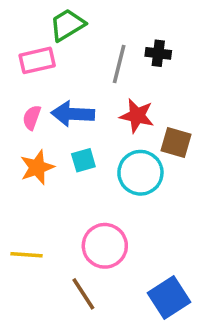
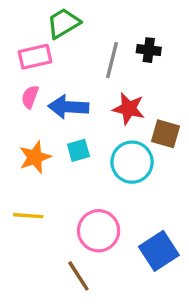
pink semicircle: (32, 117) -> (30, 97), moved
yellow line: (26, 255) -> (28, 216), moved
blue square: (169, 297) -> (159, 251), moved

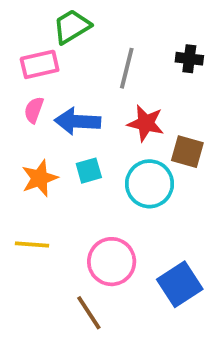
black cross: (149, 50) -> (189, 59), moved

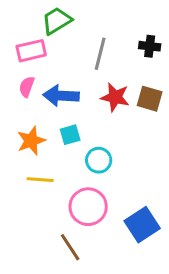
brown square: (187, 152) -> (150, 99), moved
cyan circle: (149, 184) -> (99, 160), moved, size x0.7
yellow line: (32, 245) -> (40, 180), moved

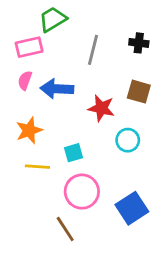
red star: (115, 97) -> (101, 108), moved
cyan square: (70, 135) -> (74, 153), moved
cyan circle: (99, 160) -> (128, 140), moved

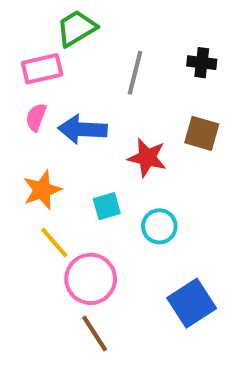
cyan circle: (128, 140) -> (159, 226), moved
cyan square: (74, 153) -> (107, 206), moved
yellow line: (37, 167) -> (54, 243), turned 45
pink circle: (82, 192) -> (91, 279), moved

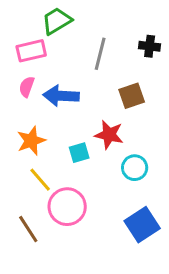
brown square: (202, 133) -> (132, 96), moved, turned -35
red star: (147, 158) -> (109, 135), moved
cyan circle: (159, 226) -> (135, 168), moved
brown line: (95, 333) -> (28, 229), moved

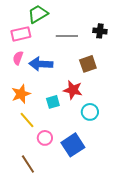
gray line: (100, 54) -> (67, 36), turned 75
pink circle: (67, 207) -> (45, 138), size x0.6
blue square: (142, 225) -> (73, 145), moved
brown line: (28, 229) -> (28, 164), moved

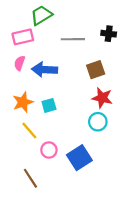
red star: (73, 90) -> (102, 98), moved
cyan square: (53, 102) -> (49, 105), moved

